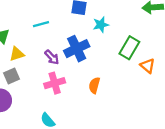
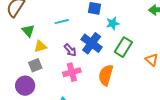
green rectangle: (129, 48) -> (123, 47), moved
blue cross: (77, 49) -> (92, 43), turned -30
orange semicircle: (94, 85) -> (106, 75), size x1.5

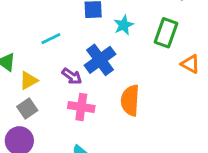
blue cross: (92, 43) -> (100, 60), turned 30
green rectangle: (123, 47) -> (166, 33), moved
pink cross: (72, 72) -> (81, 107), turned 36

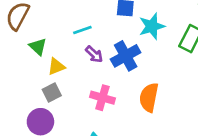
cyan star: (124, 25) -> (152, 26), size x1.4
purple arrow: (72, 76) -> (94, 54), moved

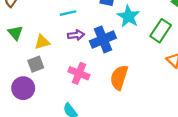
cyan star: (152, 26) -> (128, 16), turned -30
green triangle: (38, 47) -> (15, 33), moved
purple arrow: (94, 54) -> (76, 35), turned -56

